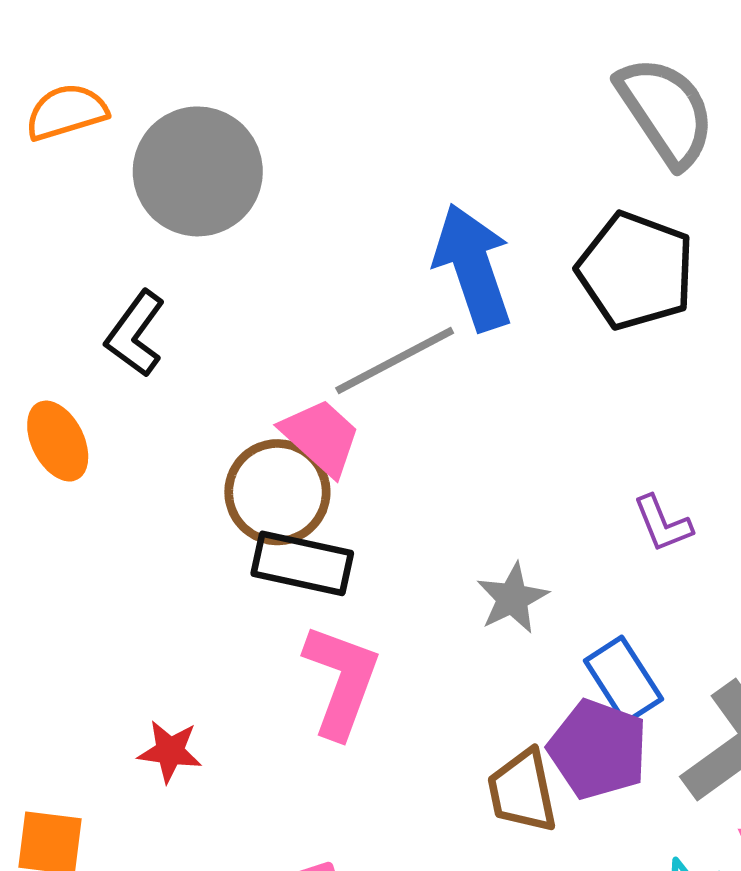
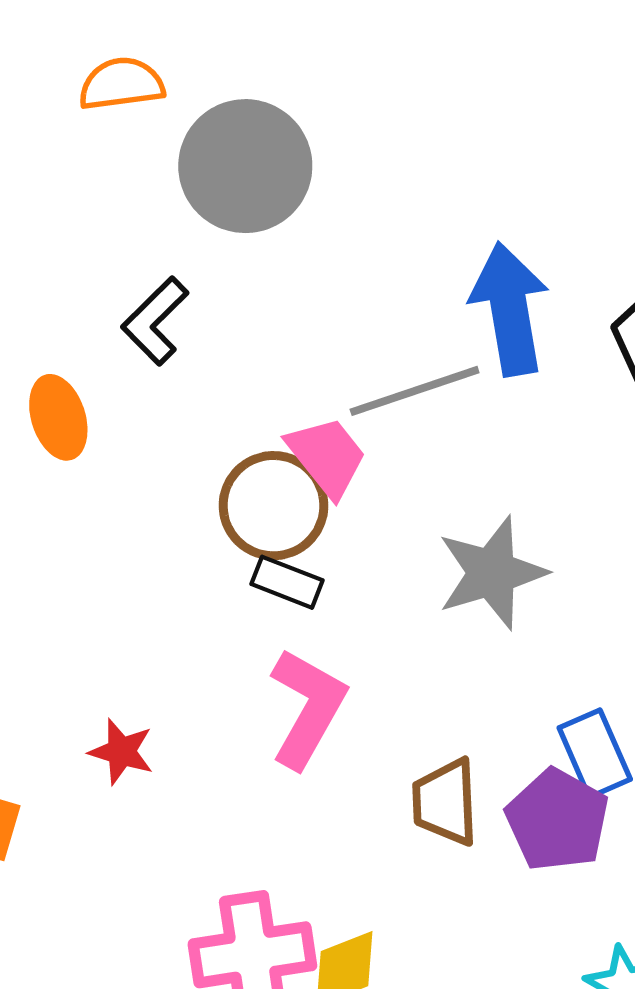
black rectangle: (302, 563) -> (287, 582), size x0.7
gray star: (512, 598) -> (492, 573), moved, size x1.5
brown trapezoid: (522, 791) -> (445, 802), moved

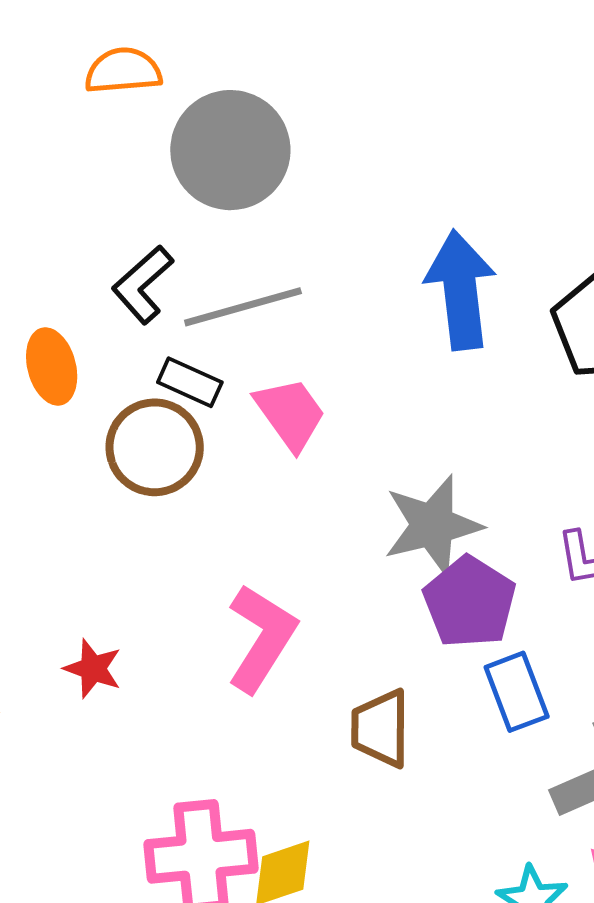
gray line: (415, 391) -> (243, 307), moved
brown circle: (273, 506) -> (155, 447), moved
black rectangle: (287, 582) -> (190, 382), moved
purple pentagon: (557, 820) -> (470, 602), moved

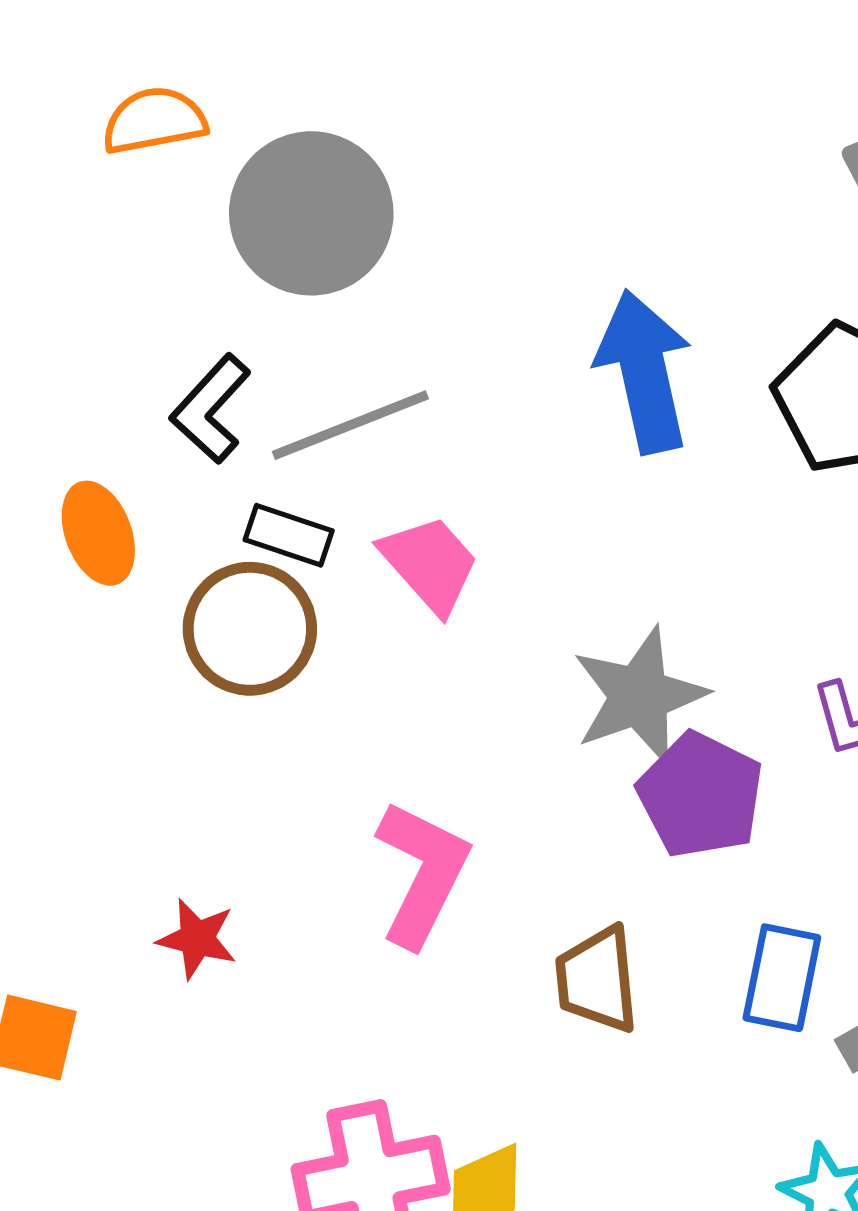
blue rectangle: (517, 692) -> (782, 978), moved, turned 38

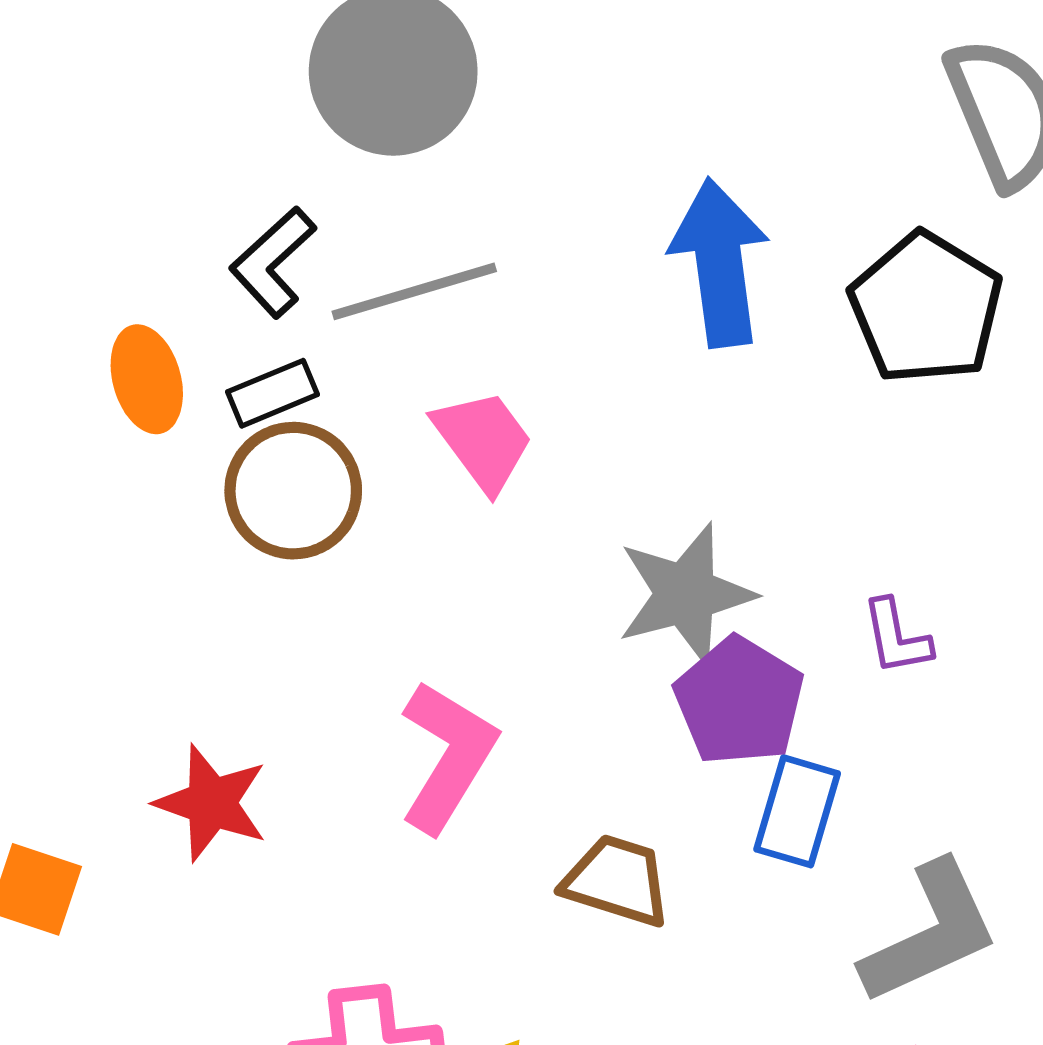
black rectangle: (289, 535) -> (273, 393), moved, turned -46
red star: (197, 939) -> (211, 803), size x1.4
blue rectangle: (782, 978) -> (797, 811), moved
brown trapezoid: (597, 980) -> (617, 881), turned 108

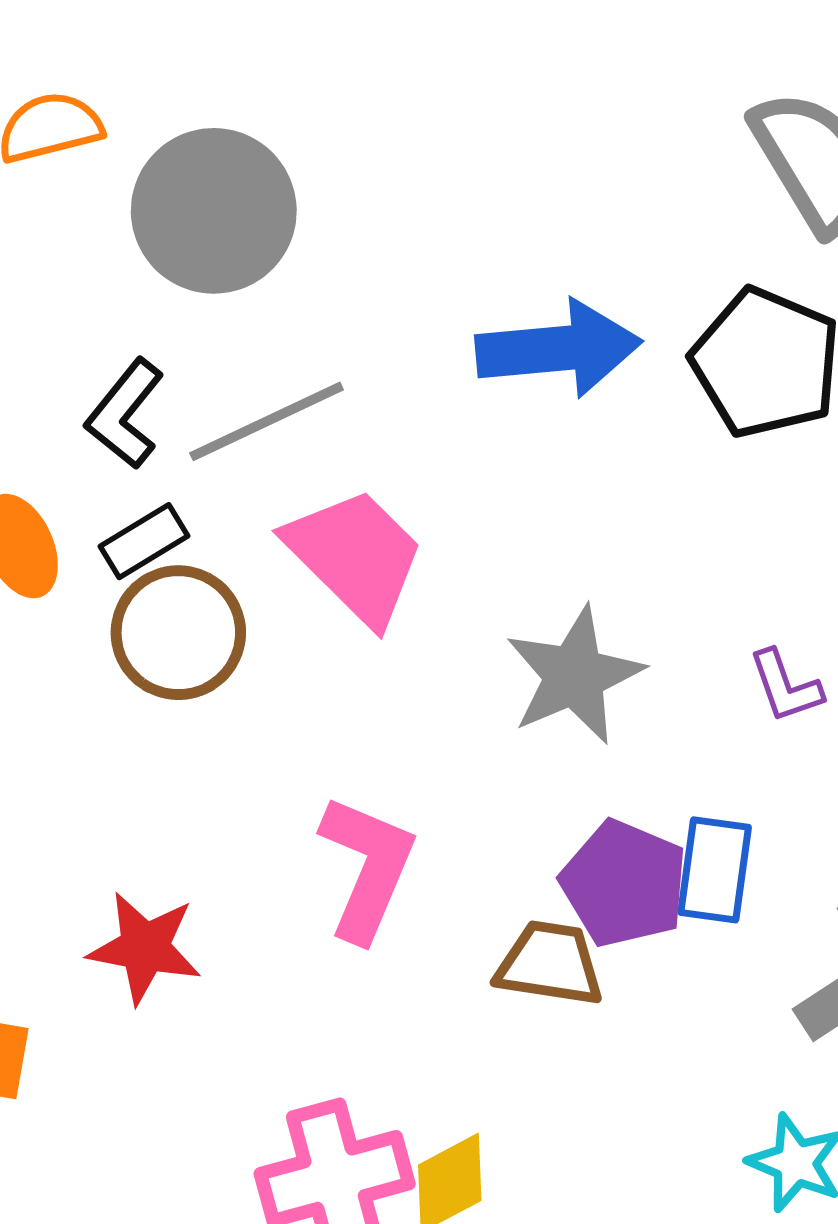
blue arrow: (720, 263) -> (559, 349), turned 101
pink trapezoid: (483, 440) -> (355, 556), size x1.4
purple pentagon: (739, 701) -> (624, 883), moved

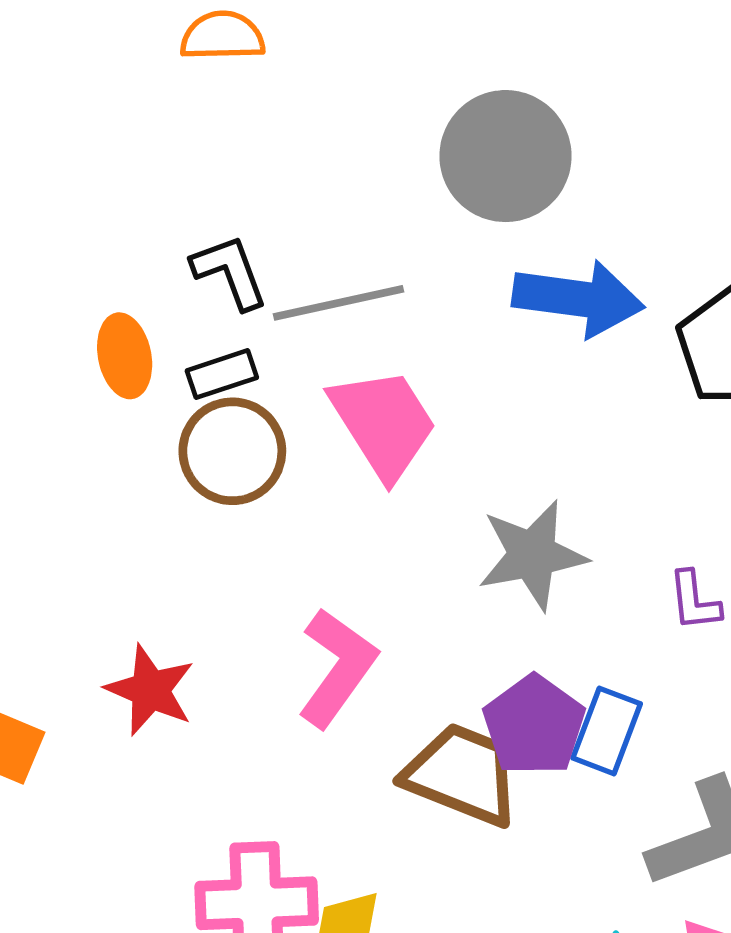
gray circle: (214, 211) -> (506, 156), moved
black L-shape: (125, 414) -> (230, 272), turned 108
brown trapezoid: (550, 964) -> (462, 774), size x1.4

